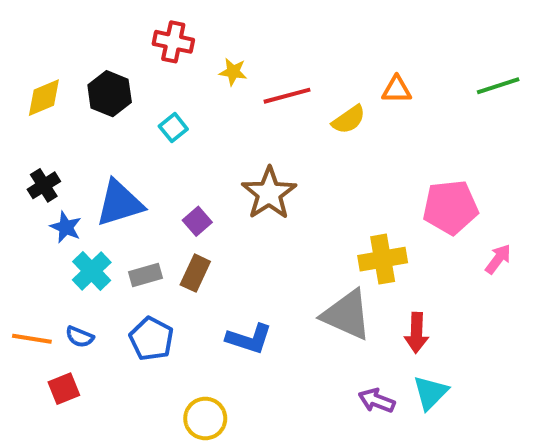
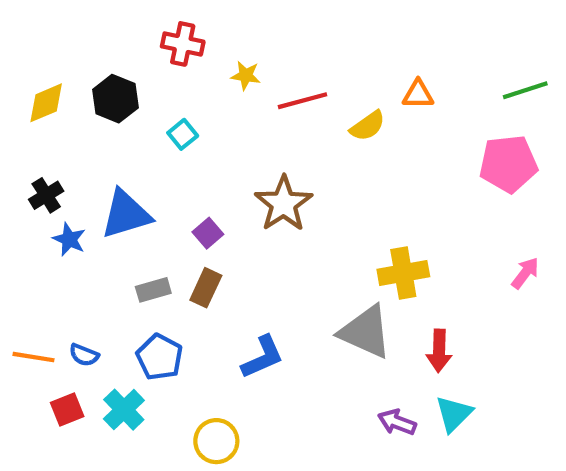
pink pentagon: (450, 207) -> (508, 164), moved
cyan cross: (92, 271) -> (124, 410), moved
blue L-shape: (249, 339) -> (263, 357), turned -42

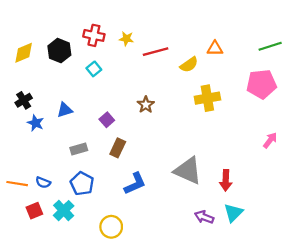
red cross: (183, 44) -> (94, 35), moved
brown star: (284, 204) -> (146, 105), size x0.6
blue triangle: (126, 214) -> (65, 110), size x0.6
yellow cross: (403, 273) -> (207, 98), moved
brown rectangle: (206, 288) -> (118, 148), moved

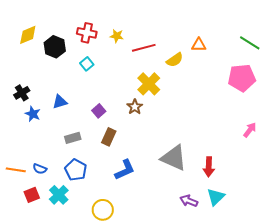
green line: (270, 46) -> (250, 43), turned 50
yellow diamond: (24, 53) -> (28, 35), moved
yellow cross: (207, 98) -> (149, 84), moved, turned -35
brown star: (146, 105) -> (135, 107), moved

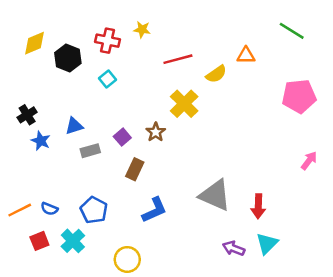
yellow star: (117, 36) -> (142, 30), moved
green line: (250, 43) -> (292, 31), moved
brown star: (135, 107) -> (156, 132), moved
gray rectangle: (73, 138) -> (90, 151), moved
orange line: (16, 170) -> (20, 210), turned -36

